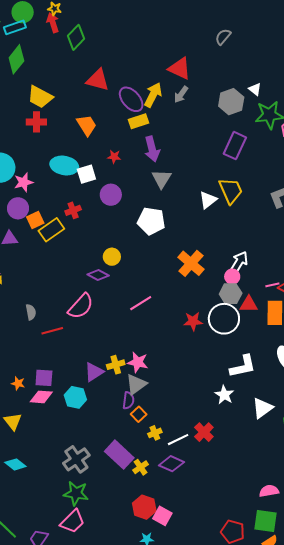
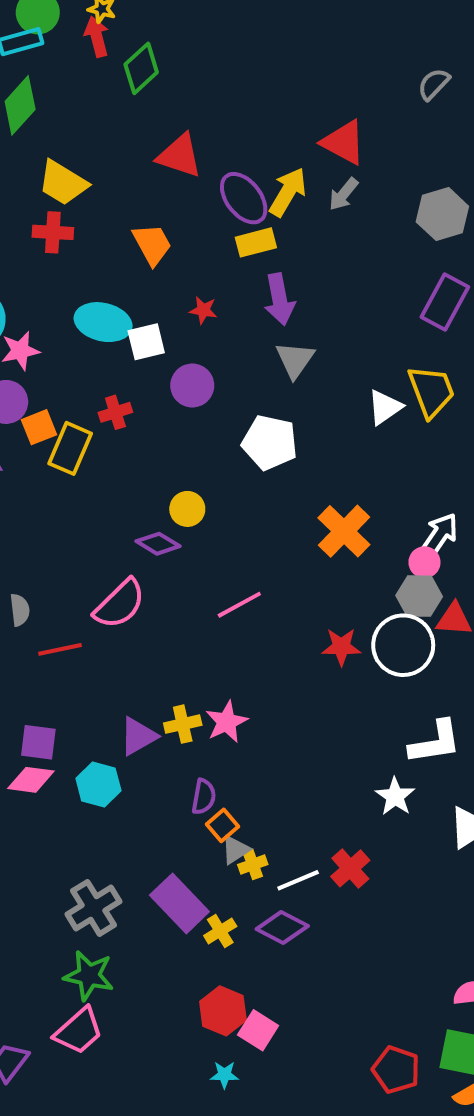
yellow rectangle: (51, 230) -> (70, 448), turned -35
pink star: (138, 362) -> (227, 722), turned 30
gray triangle: (136, 384) -> (235, 850), moved, size x0.7

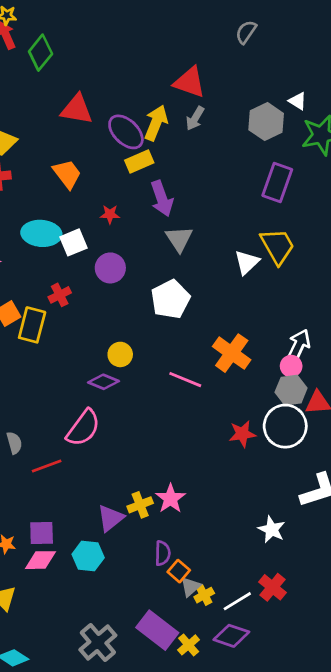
white pentagon: (270, 442) -> (170, 299), turned -30
pink line: (239, 605) -> (185, 380), moved, turned 60
white star: (395, 796) -> (272, 529), moved

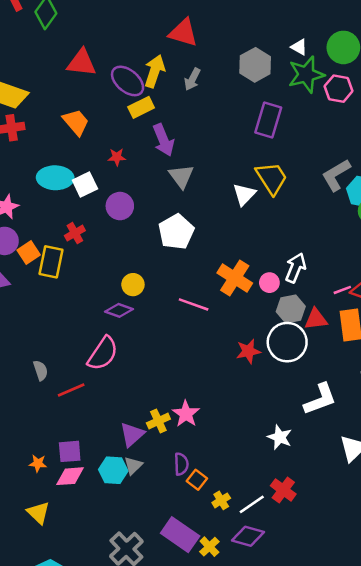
white triangle: (298, 101) -> (299, 47), moved
gray arrow: (195, 118) -> (192, 79), moved
pink circle: (291, 366) -> (269, 283), moved
gray triangle: (190, 587) -> (133, 466), moved

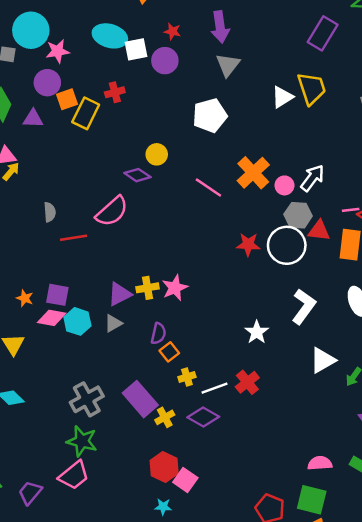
purple circle: (120, 206) -> (165, 61), moved
white L-shape: (320, 399) -> (304, 306), turned -48
cyan hexagon: (113, 470) -> (77, 321), moved

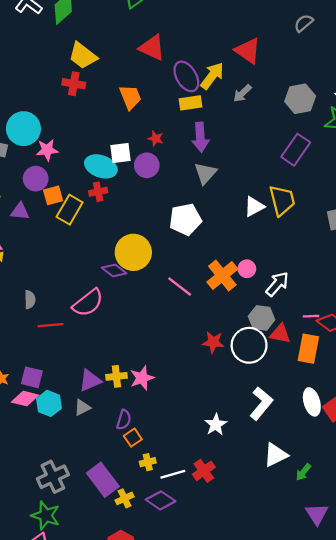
cyan ellipse: (110, 36) -> (101, 166), moved
yellow circle: (157, 154) -> (133, 252), size x1.8
pink circle: (284, 185) -> (247, 269), moved

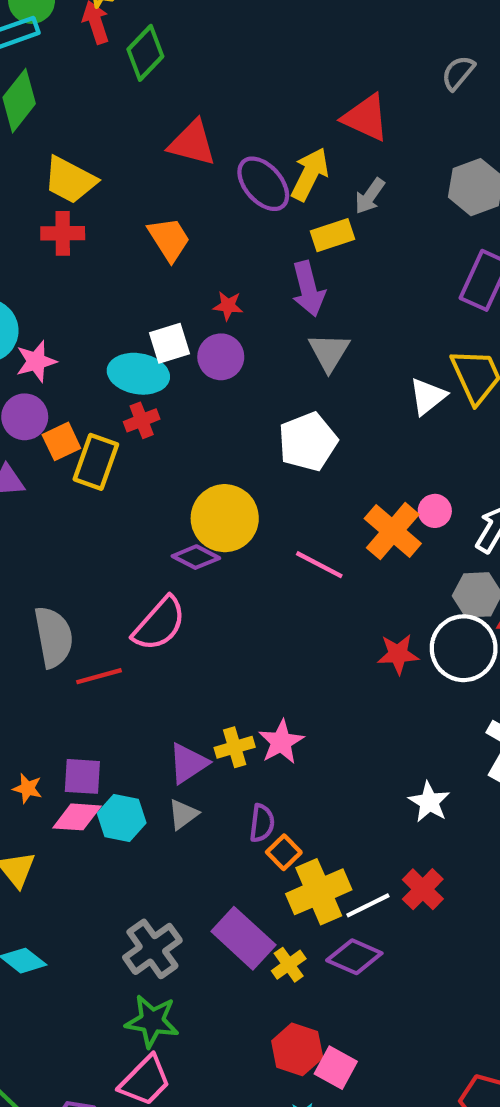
gray semicircle: (304, 23) -> (458, 73), moved
yellow rectangle: (190, 103) -> (332, 235), moved
gray semicircle: (30, 300) -> (53, 637), size x1.8
yellow cross: (148, 462) -> (319, 892), size x2.0

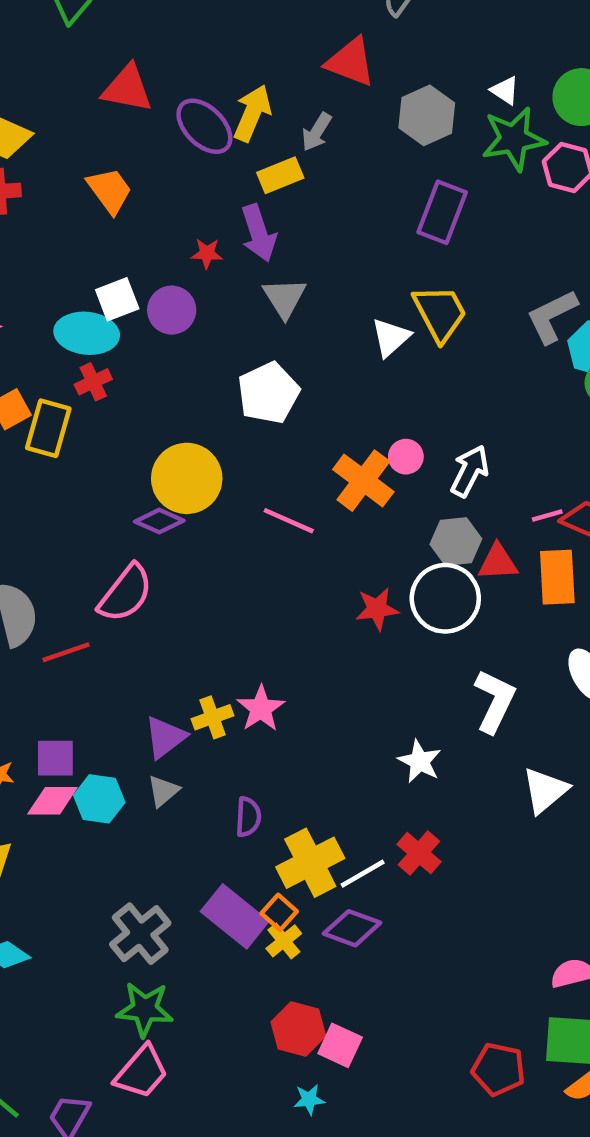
red triangle: (366, 118) -> (351, 62), moved
red star: (228, 306) -> (207, 253), moved
purple semicircle: (262, 823) -> (248, 817), moved
orange square: (284, 852) -> (279, 912), moved

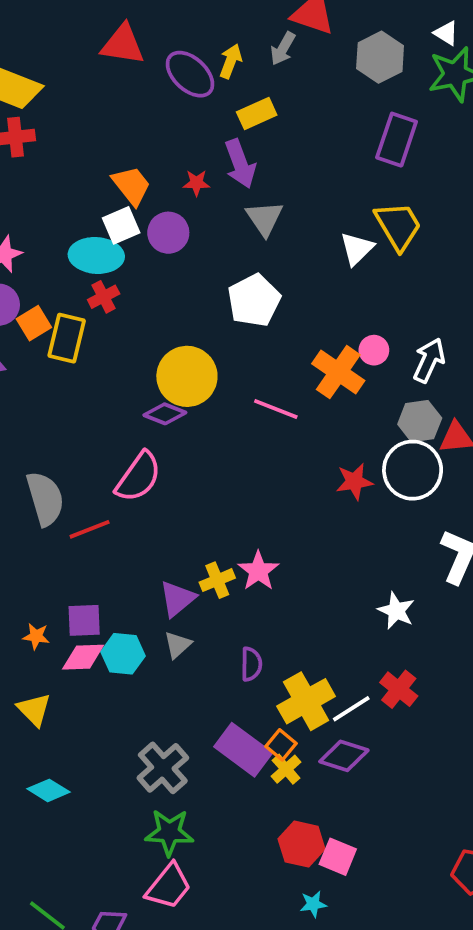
yellow arrow: (252, 113) -> (231, 61), size x0.7
gray arrow: (317, 132) -> (283, 49), moved
orange trapezoid: (110, 191) -> (131, 186), moved

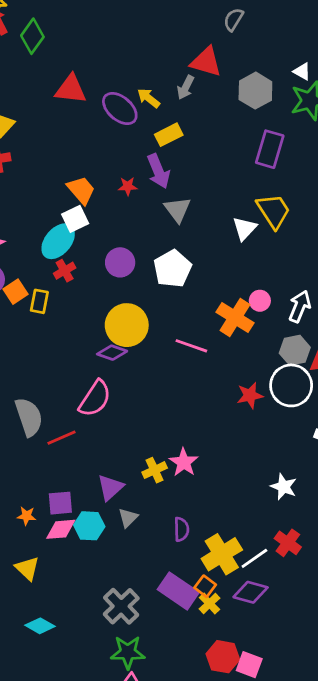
yellow arrow: (231, 61) -> (149, 98), turned -70
purple circle: (168, 233) -> (120, 262), moved
cyan ellipse: (96, 255) -> (58, 241), turned -51
yellow rectangle: (67, 338) -> (39, 301), size x0.7
purple triangle: (177, 599) -> (110, 487), moved

